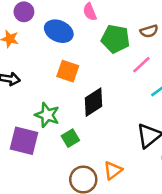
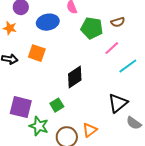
blue ellipse: (59, 31) -> (48, 22), turned -35
orange square: (68, 71) -> (37, 53), moved
green star: (47, 115) -> (39, 126), moved

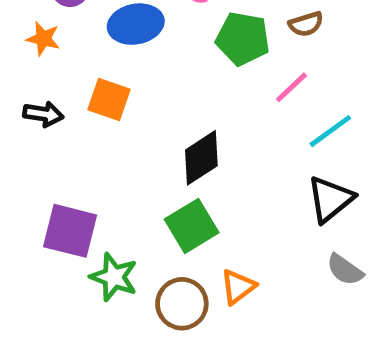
black triangle: (118, 103) -> (330, 199), moved
green square: (57, 105) -> (192, 226), moved, size x1.5

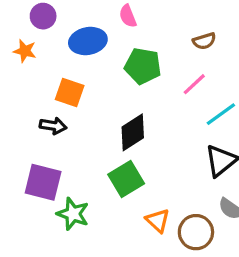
green pentagon: (243, 39) -> (143, 66), moved
black arrow: (43, 114) -> (53, 126), moved
orange triangle: (238, 287) -> (158, 220), turned -40
brown circle: (182, 304) -> (196, 232), moved

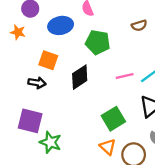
pink line: (194, 84) -> (125, 76), moved, turned 30
black diamond: (133, 132) -> (80, 77), moved
green square: (126, 179) -> (113, 119), moved

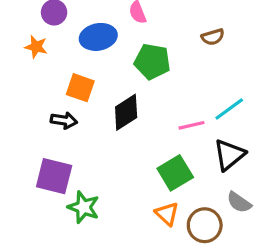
pink line: (125, 76) -> (192, 125), moved

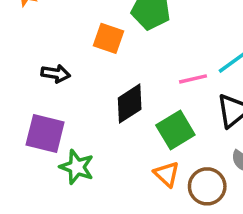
orange square: (80, 88) -> (108, 38), moved
black diamond: (126, 112) -> (130, 104), moved

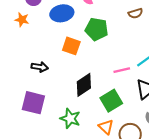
green star: (77, 167) -> (70, 118), moved

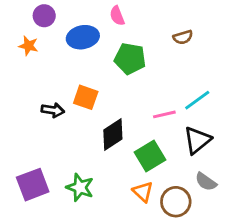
orange square: (71, 46) -> (86, 97), moved
purple square: (33, 103) -> (33, 185), moved, turned -35
green star: (70, 118) -> (80, 187), moved

